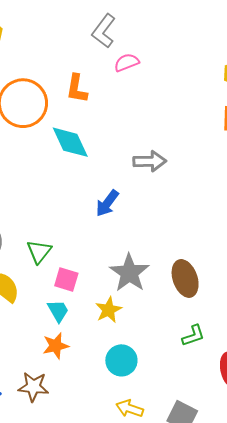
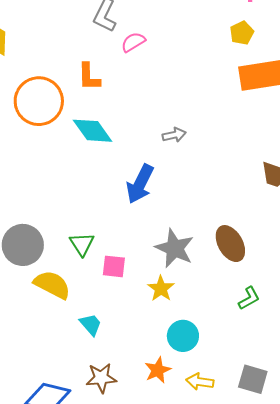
gray arrow: (150, 161) -> (174, 135), size x0.7
blue arrow: (107, 203) -> (140, 184), size x1.4
cyan trapezoid: (58, 311) -> (91, 325), moved
orange star: (56, 346) -> (158, 370), moved

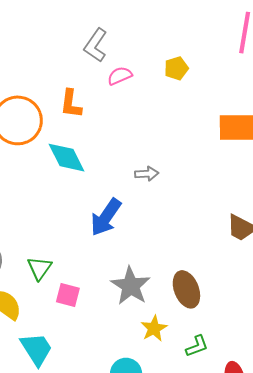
yellow pentagon: (242, 33) -> (176, 68), moved
yellow star: (161, 289) -> (154, 328), moved
cyan trapezoid: (91, 325) -> (36, 349), size x1.5

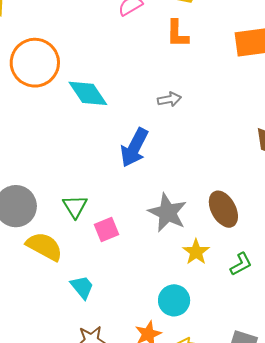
orange L-shape: (71, 104) -> (177, 34), moved
pink square: (68, 295) -> (106, 229), turned -30
cyan trapezoid: (36, 349) -> (82, 287), size x0.7

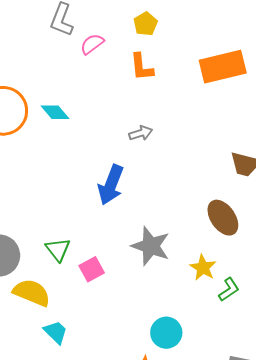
cyan diamond: (88, 93) -> (55, 112), moved, size x0.7
brown ellipse: (223, 209) -> (223, 218), moved
yellow star: (196, 252) -> (203, 268), moved
cyan trapezoid: (82, 287) -> (56, 332), moved

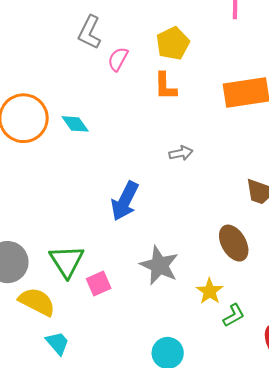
yellow pentagon: (145, 24) -> (173, 43), size x1.4
pink semicircle: (92, 44) -> (118, 59), turned -30
gray arrow: (141, 133) -> (181, 153), moved
green triangle: (58, 250) -> (67, 261), size x1.4

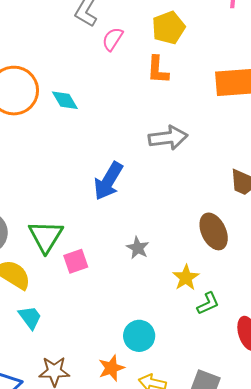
gray arrow: (181, 153) -> (168, 138), size x1.6
gray star: (159, 265) -> (138, 248), size x0.6

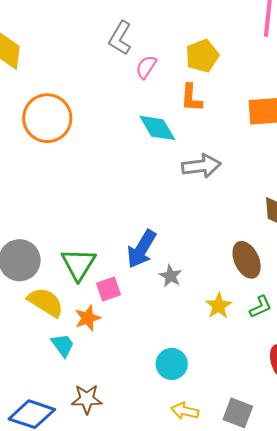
cyan diamond: (65, 100) -> (157, 128), moved, size x1.4
blue arrow: (108, 181) -> (142, 249), moved
green L-shape: (208, 303) -> (261, 307), moved
orange star: (111, 368) -> (88, 318), moved

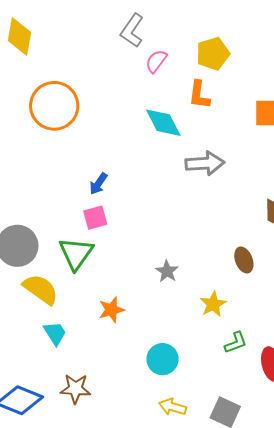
blue arrow: (142, 249) -> (98, 184), moved, size x0.6
brown ellipse: (247, 260) -> (244, 260), size x0.7
pink square: (109, 289) -> (95, 218), moved
green L-shape: (261, 307) -> (236, 343), moved
orange star: (88, 318) -> (112, 310), moved

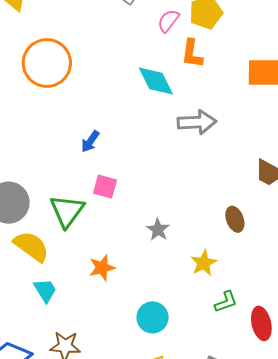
pink semicircle: (156, 61) -> (168, 21), moved
pink square: (95, 218) -> (105, 187), moved, turned 30

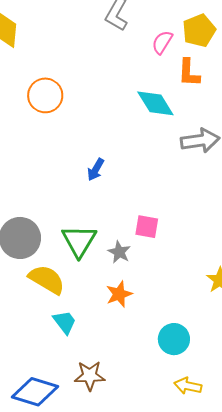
orange circle: (47, 63) -> (45, 95), size x0.7
pink square: (105, 187) -> (147, 227), moved
gray star: (158, 230) -> (119, 252), moved

